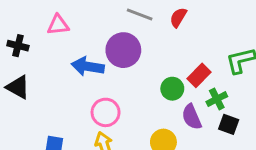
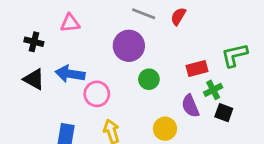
blue arrow: (88, 66) -> (70, 74), moved
red rectangle: (199, 75) -> (197, 69), turned 30
green circle: (172, 89) -> (149, 79), moved
pink circle: (106, 112) -> (97, 94), moved

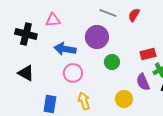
black cross: (34, 42) -> (26, 34), size x1.5
blue arrow: (70, 74) -> (65, 49), moved
black triangle: (34, 79) -> (26, 73), moved

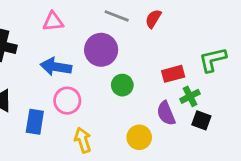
pink triangle: (53, 20) -> (53, 22), moved
blue rectangle: (50, 104) -> (35, 122), moved

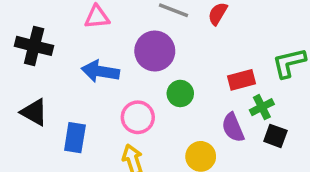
pink circle: (67, 101) -> (138, 117), moved

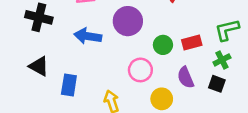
green circle: (180, 93) -> (163, 45), moved
green cross: (262, 107) -> (222, 60), moved
pink circle: (138, 117) -> (140, 70), moved

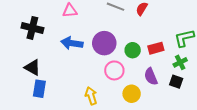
purple circle: (128, 21) -> (104, 43), moved
blue rectangle: (69, 85) -> (39, 89), moved

